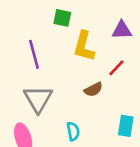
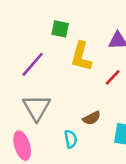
purple line: (34, 54) -> (33, 64), turned 56
brown semicircle: (93, 89) -> (92, 118), moved

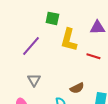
red line: (113, 77) -> (93, 56), turned 64
gray triangle: (37, 108) -> (34, 80), size x0.6

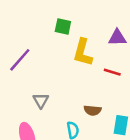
purple line: (31, 46) -> (20, 60), moved
brown semicircle: (77, 88) -> (93, 110), turned 32

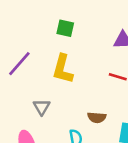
yellow L-shape: (83, 52) -> (63, 69), moved

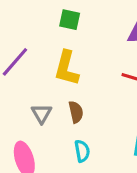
brown semicircle: (97, 117) -> (76, 112), moved, turned -108

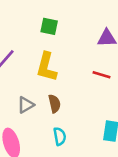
gray triangle: (42, 114) -> (26, 105), turned 30

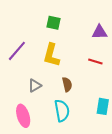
brown semicircle: (54, 104) -> (67, 84), moved
cyan semicircle: (60, 136) -> (62, 111), size x1.5

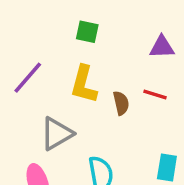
brown semicircle: (67, 84) -> (121, 103), moved
gray triangle: (35, 86) -> (57, 134), size x1.5

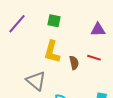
purple line: (28, 78) -> (17, 24), moved
gray triangle: (57, 134) -> (36, 81), turned -50

